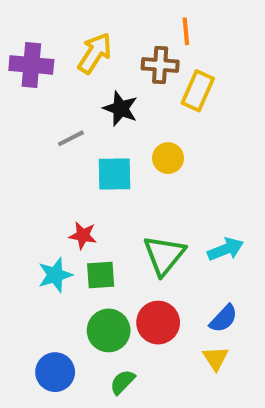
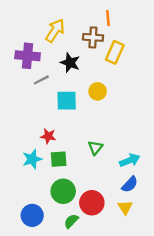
purple cross: (31, 65) -> (28, 56), moved
cyan arrow: (225, 249) -> (130, 160), moved
green triangle: (164, 255) -> (95, 148), size x0.6
red circle: (158, 323) -> (92, 203), moved

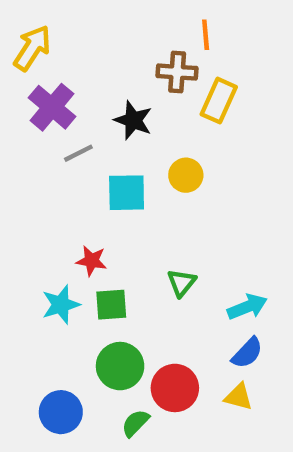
yellow arrow: (55, 31) -> (32, 48), moved
purple cross: (28, 56) -> (52, 107), turned 35
yellow triangle: (125, 207) -> (238, 397), turned -42

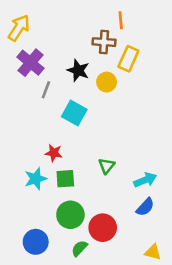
gray line: (78, 153) -> (46, 90), turned -42
yellow circle: (186, 175) -> (107, 82), moved
cyan square: (127, 193) -> (74, 113), turned 30
yellow triangle: (238, 397) -> (153, 252), moved

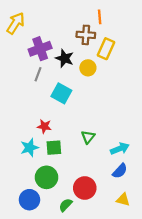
purple cross: (30, 63) -> (40, 49), moved, turned 30
green circle: (70, 215) -> (46, 177), moved
yellow triangle: (153, 252) -> (123, 200), moved

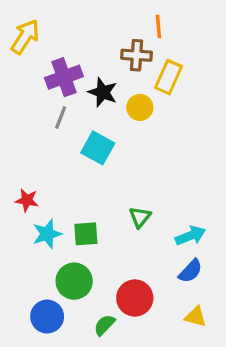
red star: (44, 126) -> (27, 200), moved

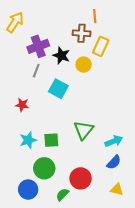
red star: (27, 200) -> (22, 105), moved
green triangle: (140, 217) -> (84, 130), size x1.5

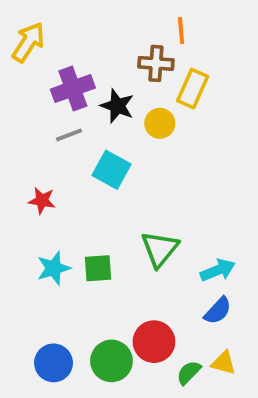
gray line: (36, 71) -> (69, 135), turned 48
green circle: (44, 168) -> (111, 361), moved
green semicircle: (62, 195) -> (189, 373), moved

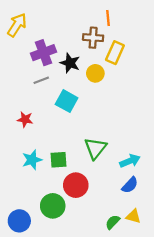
red circle: (154, 342) -> (76, 185), moved
green circle: (111, 361) -> (53, 206), moved
blue circle: (54, 363) -> (19, 221), moved

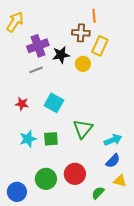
black star: (70, 63) -> (61, 55), turned -30
cyan square: (67, 101) -> (54, 103), moved
red circle: (76, 185) -> (75, 174), moved
yellow triangle: (133, 216) -> (120, 181), moved

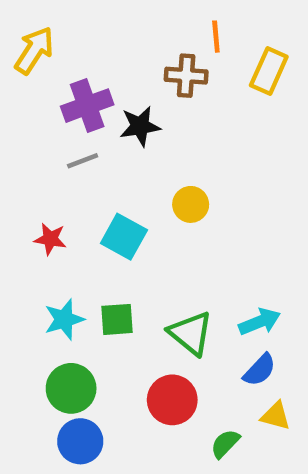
yellow rectangle: (100, 46) -> (269, 71), moved
yellow circle: (83, 64) -> (191, 204), moved
green triangle: (83, 129) -> (191, 333), moved, turned -30
green circle: (46, 179) -> (71, 388), moved
blue circle: (17, 192) -> (80, 441), moved

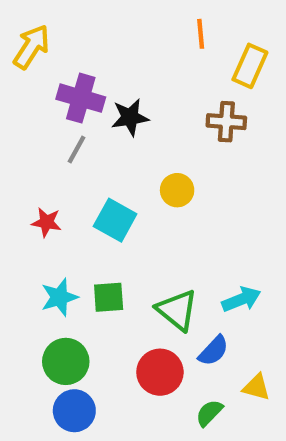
brown cross: (186, 76) -> (226, 122), moved
purple cross: (87, 106) -> (81, 98), turned 36
gray line: (83, 161) -> (76, 149), turned -40
blue semicircle: (260, 370) -> (214, 351), moved

